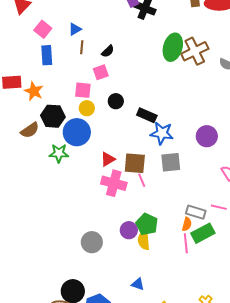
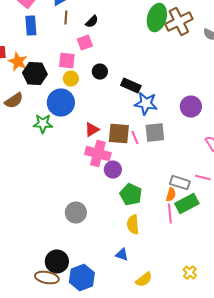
black hexagon: (53, 116) -> (35, 74), moved
pink line: (142, 180) -> (135, 138), moved
purple circle: (129, 230) -> (113, 170), moved
yellow semicircle: (144, 240) -> (133, 225), moved

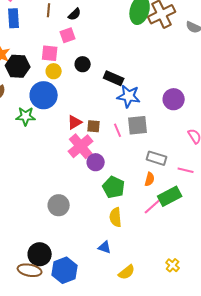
brown square: (119, 134) -> (94, 126), moved, size x0.6
pink cross: (98, 154) -> (81, 146), turned 35
gray rectangle: (180, 183) -> (157, 158), moved
orange semicircle: (171, 195) -> (150, 179), moved
pink line: (170, 214) -> (153, 206), turned 54

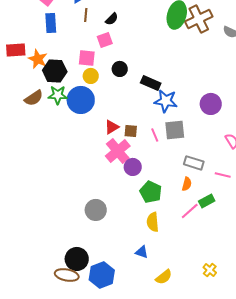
green star: (26, 116) -> (58, 95), moved
green rectangle: (170, 196) -> (207, 201), size x0.7

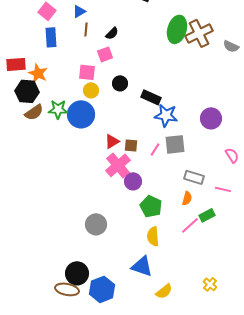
black hexagon: (55, 71) -> (27, 91), moved
pink line: (155, 135) -> (155, 149), turned 56
blue triangle: (142, 252) -> (142, 266), size x1.6

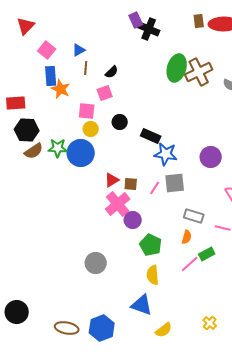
orange star: (38, 73) -> (61, 89), moved
black circle: (77, 273) -> (17, 312), moved

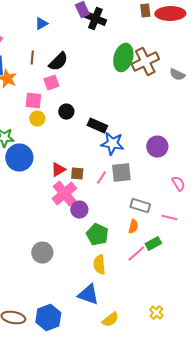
blue triangle: (79, 50) -> (41, 24), moved
black semicircle: (112, 72) -> (58, 62), size x1.5
blue circle: (81, 153) -> (19, 158), moved

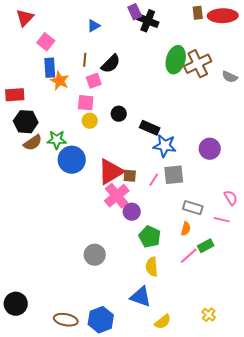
pink square: (51, 83) -> (94, 81), moved
red triangle: (58, 170) -> (111, 172), size x1.8
pink semicircle: (178, 184) -> (231, 198), moved

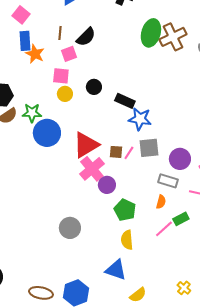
purple circle: (210, 149) -> (180, 159), moved
brown square: (130, 176) -> (116, 152), moved

